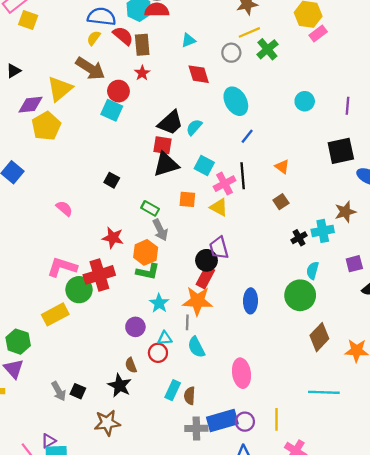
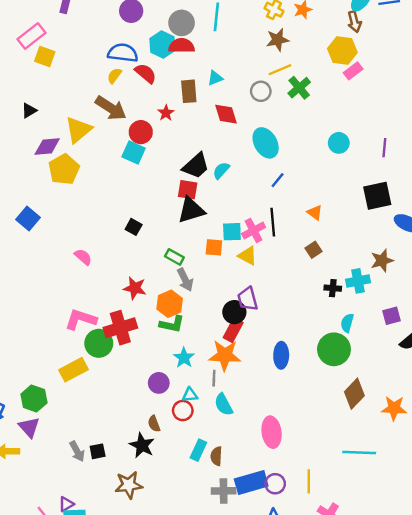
brown rectangle: (142, 45) -> (189, 91), moved
cyan square: (204, 166) -> (232, 232), moved, turned -30
black cross: (299, 238) -> (333, 288), turned 35
black square: (78, 391) -> (98, 451), turned -35

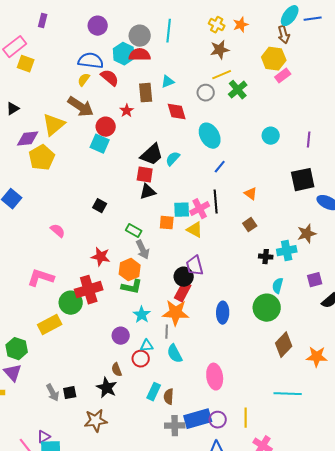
black triangle: (191, 210) -> (148, 192), size x0.7
pink L-shape: (81, 319) -> (41, 278), moved

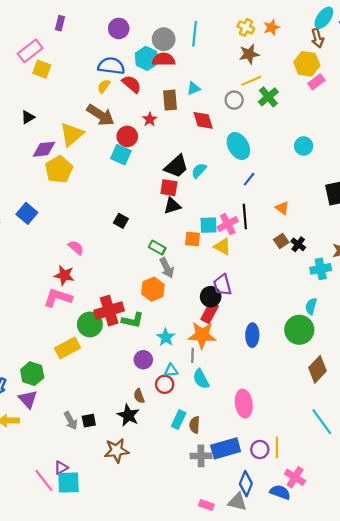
red star: (101, 257) -> (64, 275), moved
black cross: (266, 257) -> (298, 244), moved, turned 32
green L-shape: (132, 287) -> (133, 320), moved
cyan line: (288, 394) -> (322, 422), turned 52
purple circle: (218, 420) -> (260, 449), moved

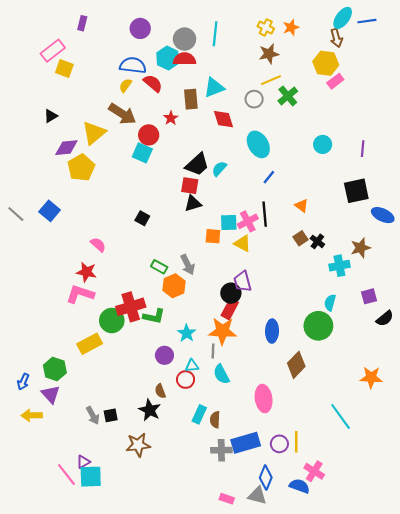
cyan triangle: (194, 88) -> (214, 88), size x1.5
green rectangle: (157, 248) -> (159, 267), moved
brown diamond: (317, 369) -> (296, 365), moved

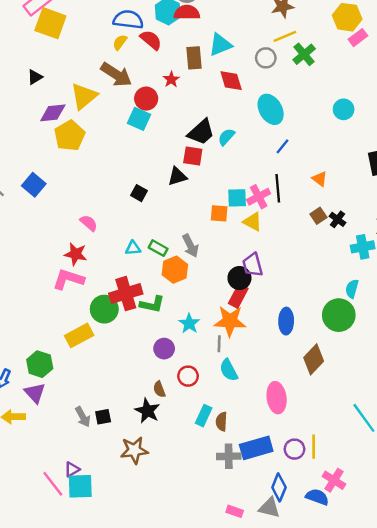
yellow square: (64, 69) -> (50, 23), size x1.5
black triangle: (193, 203) -> (177, 176), moved
cyan triangle: (192, 366) -> (133, 248), moved

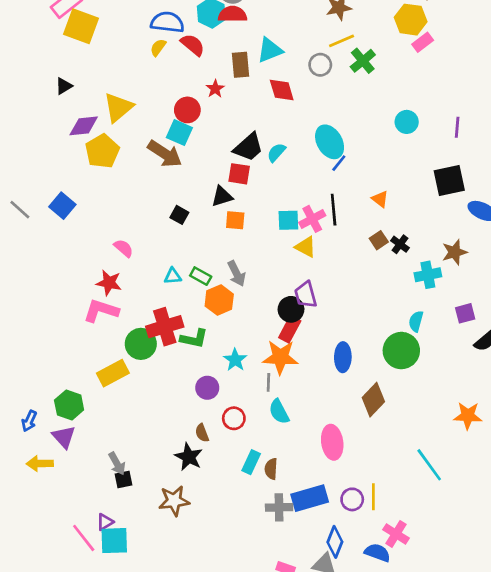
brown arrow: (116, 75) -> (165, 154), moved
cyan ellipse: (271, 109) -> (330, 142), moved
orange square: (219, 213) -> (235, 220), moved
black square: (103, 417) -> (124, 479), moved

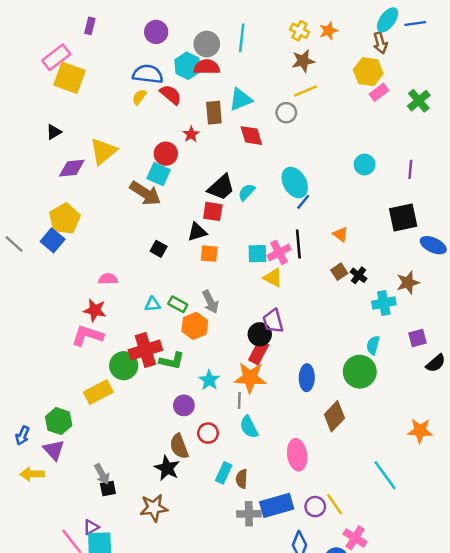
green cross: (363, 61) -> (419, 101), moved
yellow pentagon: (102, 151) -> (65, 219), moved
pink semicircle: (124, 248) -> (108, 279), turned -42
brown semicircle: (202, 433) -> (179, 446), size x1.5
yellow line: (373, 497) -> (334, 504), turned -35

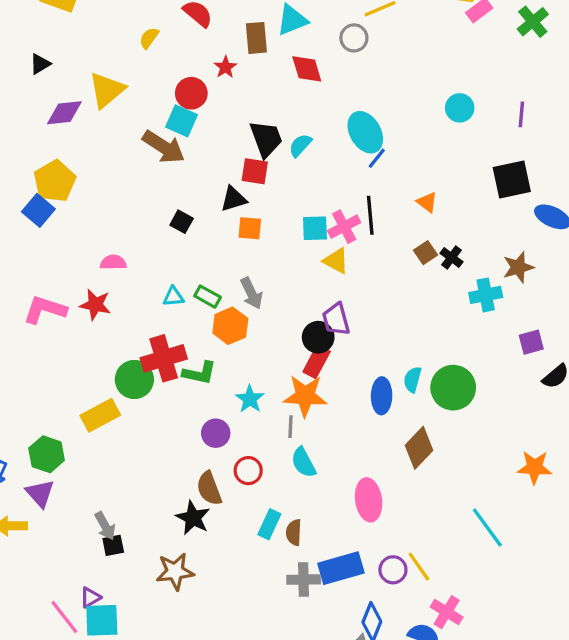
yellow semicircle: (139, 97) -> (149, 38), moved
black trapezoid: (221, 187) -> (266, 139), turned -68
pink L-shape: (88, 336) -> (45, 310), moved
cyan semicircle: (373, 345) -> (412, 379), moved

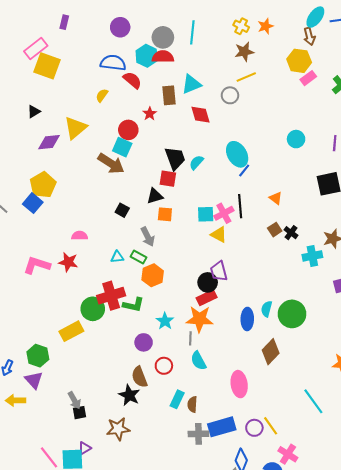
gray arrow: (251, 293) -> (148, 237), moved
red rectangle: (317, 362) -> (207, 298), turned 36
purple triangle: (90, 597) -> (85, 448), moved

